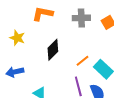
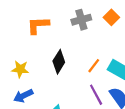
yellow star: (17, 38) -> (20, 69), moved

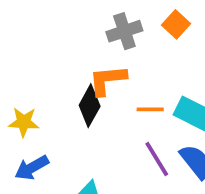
orange L-shape: (38, 25) -> (108, 80), moved
orange line: (94, 66) -> (150, 109), turned 56

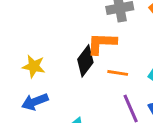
orange line: (150, 109) -> (118, 73), moved

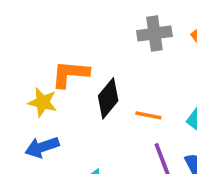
orange L-shape: (102, 43) -> (70, 74), moved

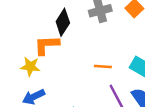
black diamond: (108, 98) -> (63, 22), moved

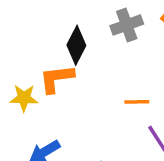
yellow star: (30, 67) -> (24, 98), moved

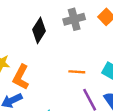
orange L-shape: (57, 79) -> (21, 77), moved, turned -60

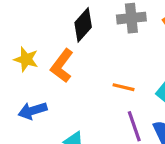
orange L-shape: (21, 77) -> (62, 66), moved

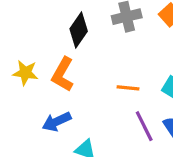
blue arrow: (33, 111) -> (57, 122), moved

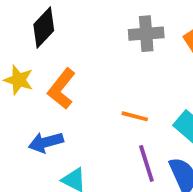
black diamond: (79, 30) -> (44, 28), moved

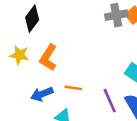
gray cross: (146, 34) -> (116, 15), moved
orange line: (135, 116) -> (73, 88), moved

